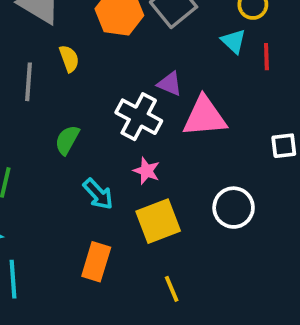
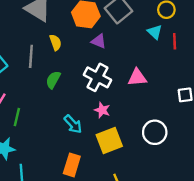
purple triangle: (170, 84) -> (99, 41), moved
pink triangle: (205, 117) -> (137, 77), size x0.7
green semicircle: (67, 140) -> (53, 80), moved

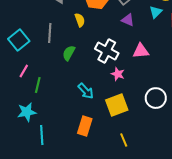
cyan triangle: (155, 32) -> (156, 12), turned 32
purple triangle: (99, 41) -> (128, 20), moved
yellow semicircle: (55, 42) -> (80, 20), moved
pink star: (102, 110) -> (118, 74), moved

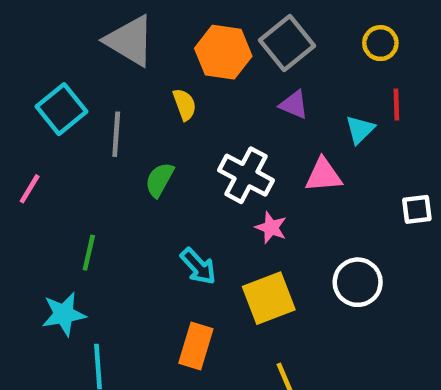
cyan triangle: (156, 12) -> (360, 130), moved
cyan square: (19, 40) -> (62, 109), moved
pink line: (24, 71) -> (30, 189), moved

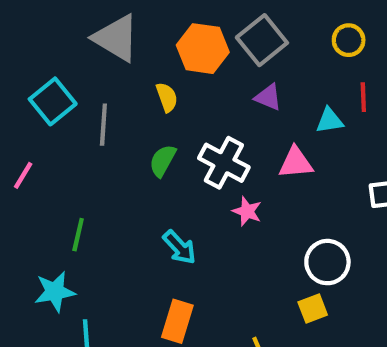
cyan triangle: (360, 130) -> (330, 120), turned 36
green semicircle: (159, 180) -> (163, 161), moved
yellow square: (269, 298) -> (313, 309), moved, size x0.6

